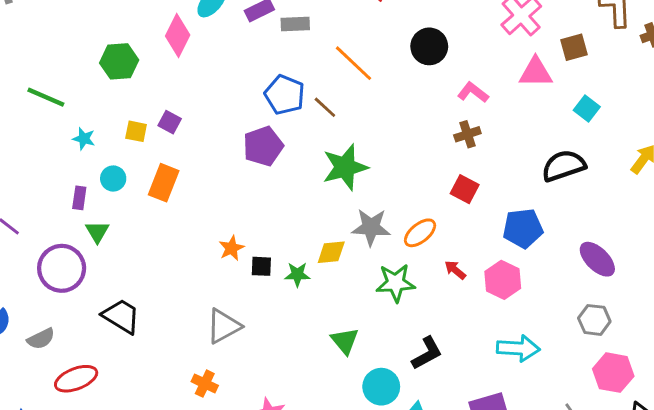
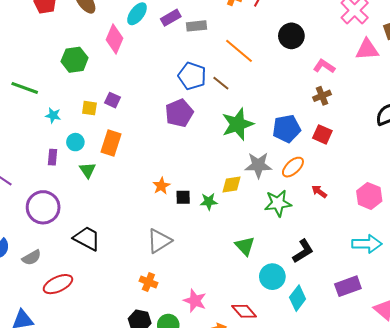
blue pentagon: (523, 228) -> (287, 129), moved
green triangle: (97, 232) -> (88, 170), moved
pink hexagon: (503, 280) -> (369, 196), moved

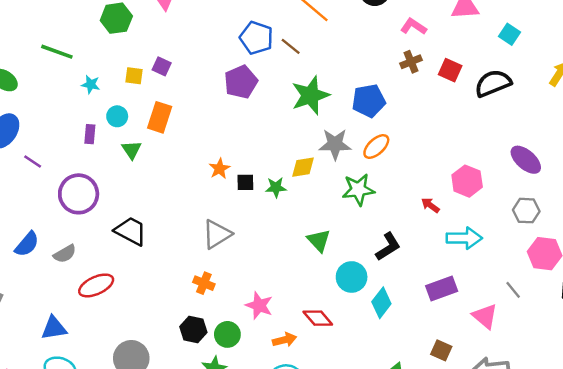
red square: (322, 134) -> (450, 70), moved
red arrow: (319, 192) -> (430, 205), moved

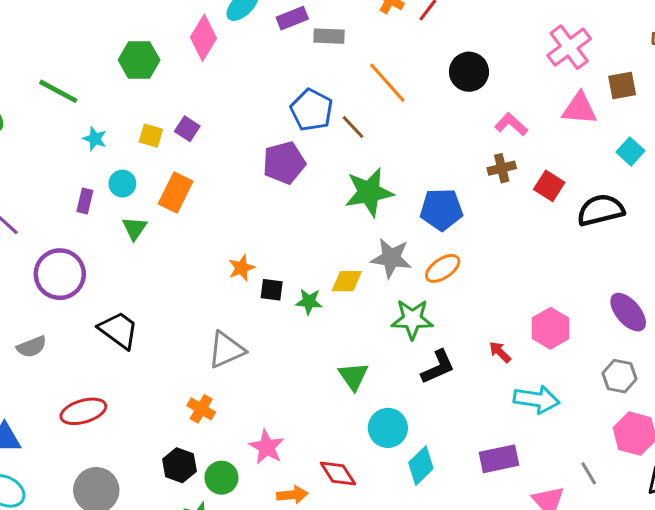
black L-shape: (388, 247) -> (438, 367), moved
red ellipse: (96, 285) -> (83, 411), moved

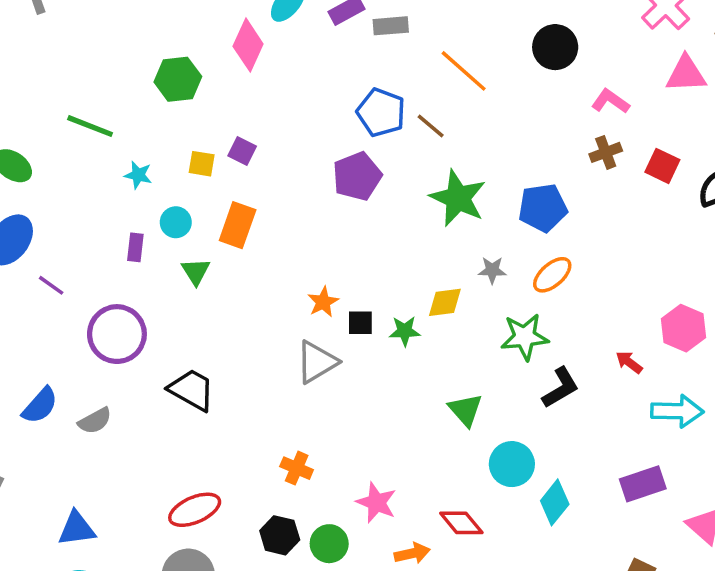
green star: (369, 192) -> (458, 198), turned -30
gray star: (391, 258) -> (492, 270), size x0.6
gray triangle: (226, 350) -> (317, 362), moved
red ellipse: (83, 411) -> (195, 510), moved

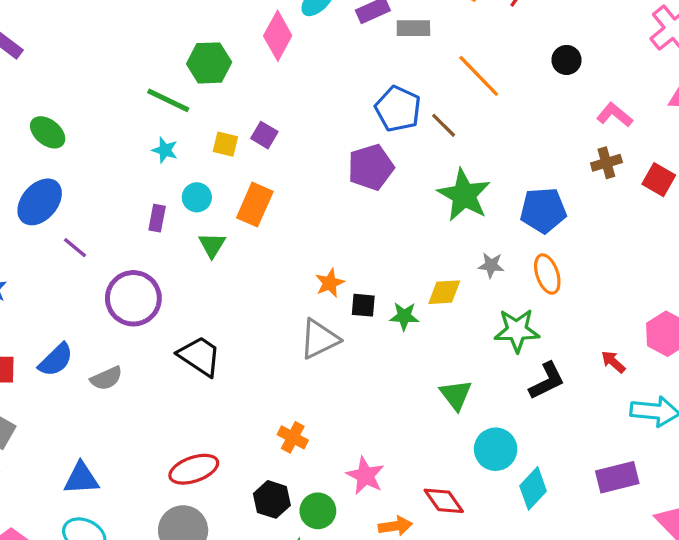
black circle: (555, 47) -> (567, 60), size x0.7
green line: (90, 126) -> (168, 100), moved
orange ellipse: (552, 275) -> (547, 274), turned -72

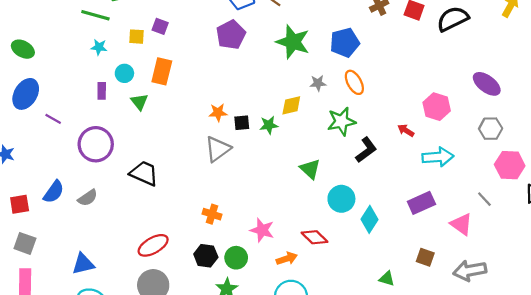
orange star: (330, 283) -> (218, 112), turned 30

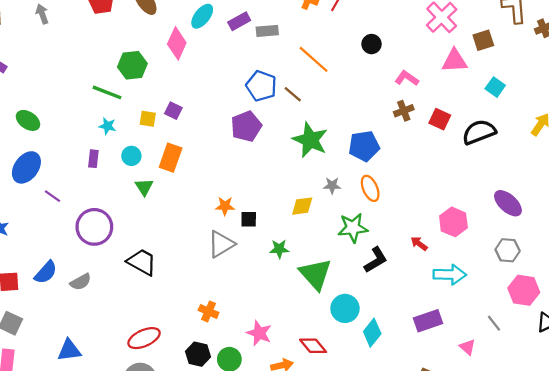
purple rectangle: (102, 91) -> (93, 159), moved
green star: (269, 125) -> (279, 249), moved
green triangle: (310, 169) -> (315, 274), size x1.5
pink triangle: (461, 224) -> (467, 347), size x0.7

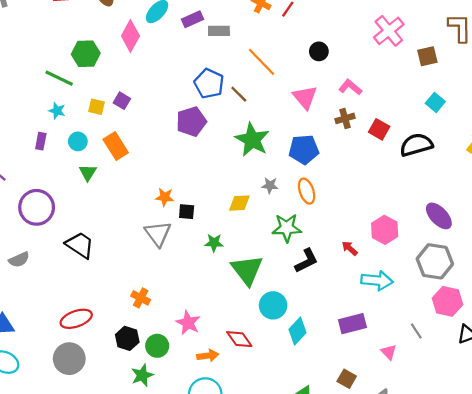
pink triangle: (455, 61) -> (305, 97), moved, turned 48
orange rectangle: (171, 158) -> (116, 146), turned -56
gray triangle: (221, 244) -> (158, 234), turned -40
gray hexagon: (508, 250) -> (435, 261), size x1.5

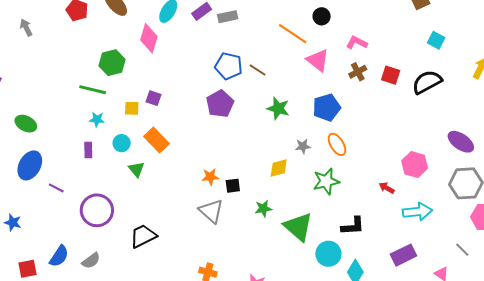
orange line: (262, 62) -> (293, 34), moved
green star: (252, 140) -> (278, 108), size x0.7
black trapezoid: (80, 245) -> (143, 236), turned -48
black L-shape: (306, 261) -> (353, 226), moved, turned 35

